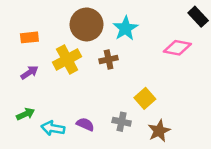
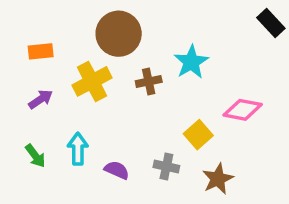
cyan star: (125, 28) -> (191, 62), moved
pink diamond: (177, 48) -> (243, 110), moved
green arrow: (26, 114) -> (35, 156), turned 78
cyan arrow: (53, 128) -> (78, 149), moved, turned 80

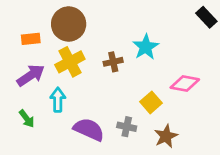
brown circle: (119, 34) -> (69, 24), moved
purple arrow: (41, 99) -> (31, 75), size x1.5
cyan arrow: (78, 149) -> (58, 100), moved
purple semicircle: (117, 170) -> (89, 129), size x1.6

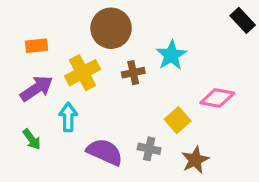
brown circle: (69, 24) -> (111, 28), moved

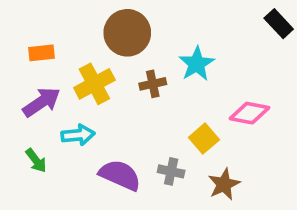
cyan arrow: (68, 117) -> (78, 135), turned 84

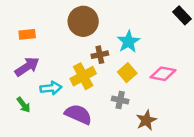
yellow cross: (94, 84) -> (83, 76), moved
yellow square: (204, 139) -> (127, 73), moved
gray cross: (171, 171) -> (120, 100), moved

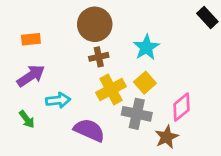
brown cross: (100, 55) -> (99, 57), moved
pink diamond: (163, 74) -> (182, 107), moved, turned -50
yellow cross: (83, 76) -> (111, 89), moved
gray cross: (120, 100) -> (137, 114), size x1.5

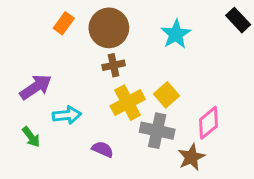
orange rectangle: (31, 39) -> (64, 23), moved, turned -48
cyan star: (146, 47) -> (176, 34), moved
purple semicircle: (89, 130) -> (103, 149), size x0.6

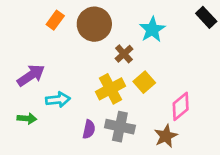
brown cross: (114, 65) -> (124, 54), moved, turned -30
gray cross: (157, 131) -> (120, 127), moved
green arrow: (31, 137) -> (27, 119), turned -48
purple semicircle: (103, 149) -> (89, 129), turned 78

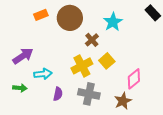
orange rectangle: (55, 20) -> (41, 15), turned 32
purple semicircle: (89, 129) -> (58, 94), moved

